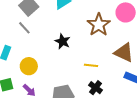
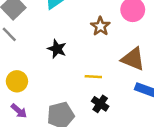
brown star: (99, 25) -> (100, 26), size x0.7

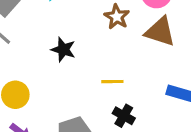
brown triangle: (133, 59) -> (160, 32), moved

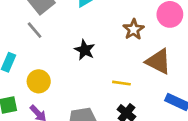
brown triangle: (160, 32) -> (158, 61), moved

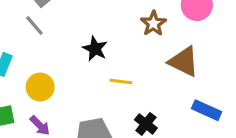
yellow line: (121, 83) -> (121, 82), moved

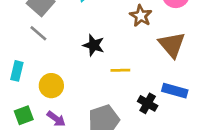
brown triangle: (184, 62) -> (172, 45), turned 32
blue rectangle: (207, 110) -> (175, 91), moved

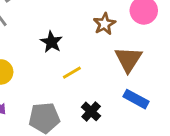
yellow line: (120, 70) -> (72, 73), turned -42
blue rectangle: (175, 91) -> (136, 99), moved

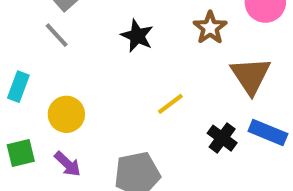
black star: (51, 42) -> (137, 36), moved
black cross: (91, 111) -> (222, 138), moved

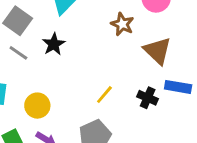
black star: (137, 36) -> (54, 44), moved, turned 30
yellow line: (170, 104) -> (104, 95), moved

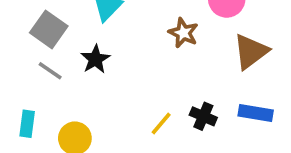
brown triangle: (157, 51) -> (251, 52), moved, turned 40
black cross: (148, 98) -> (203, 116), moved

